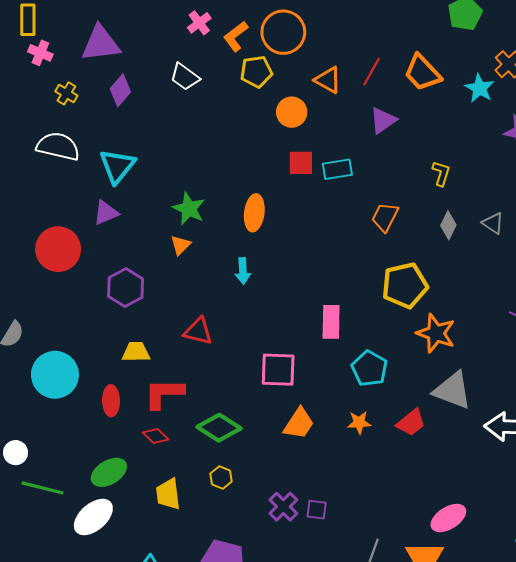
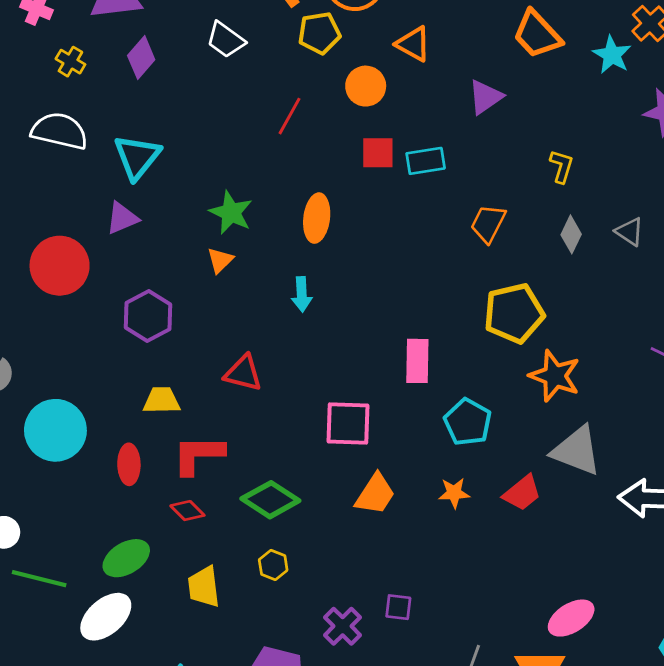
red line: (372, 72) -> (289, 116), moved
purple cross: (283, 507) -> (343, 626), moved

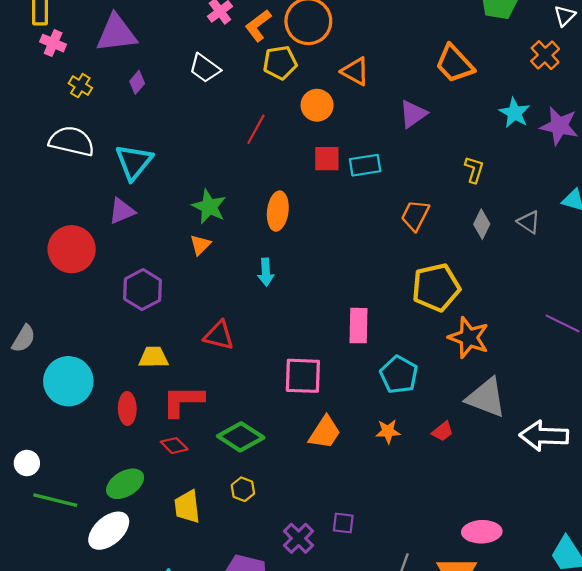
cyan star: (612, 55) -> (515, 113), moved
purple diamond: (141, 58) -> (137, 82), size x0.7
red trapezoid: (522, 493) -> (443, 431), size x0.7
pink ellipse: (571, 618) -> (482, 532), turned 30

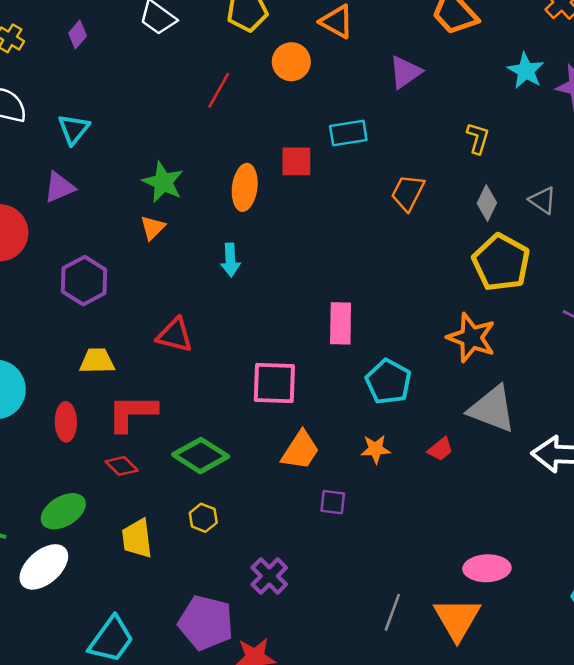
red square: (327, 159) -> (296, 161), moved
cyan triangle: (134, 162) -> (74, 129), size x0.7
yellow pentagon: (436, 287) -> (501, 263), moved, turned -30
purple square: (343, 523) -> (333, 502), moved

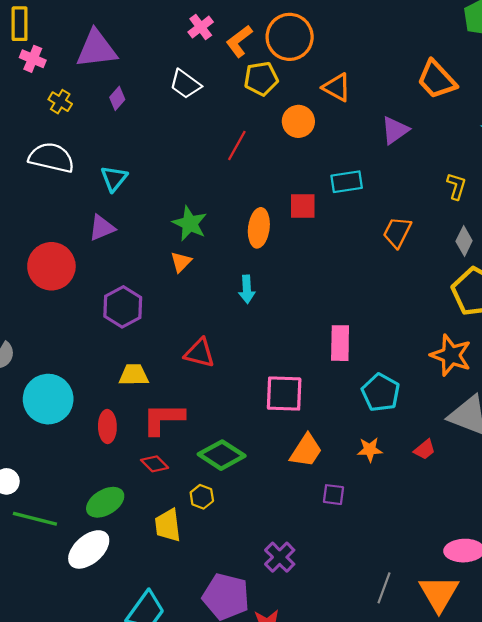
yellow hexagon: (203, 518) -> (202, 497), moved

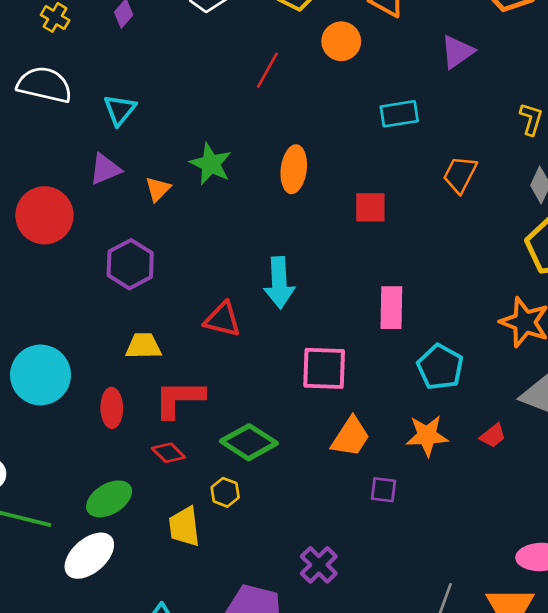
red square: (303, 206) -> (370, 207), moved
orange triangle: (181, 262) -> (158, 189), moved
cyan arrow: (247, 289) -> (279, 283), moved, size x1.5
orange star: (370, 450) -> (427, 436), size x1.4

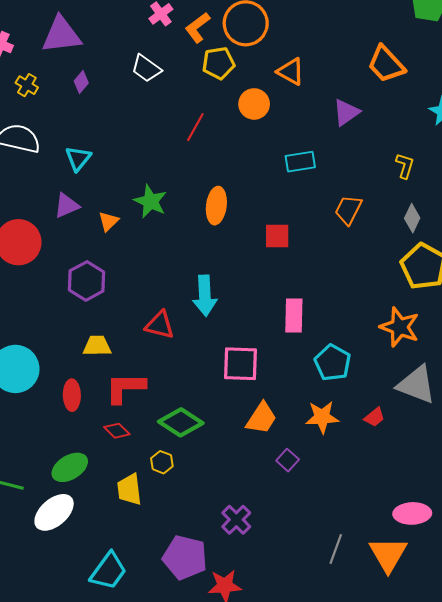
purple square: (383, 490) -> (288, 460), turned 35

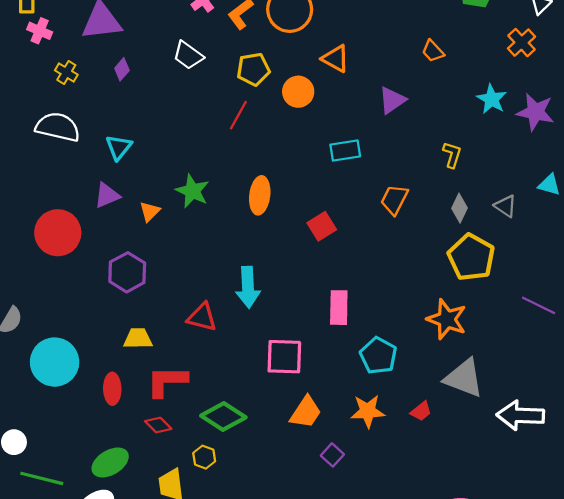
yellow pentagon: (218, 63) -> (253, 69), moved
orange trapezoid: (386, 64) -> (433, 51), size x0.6
red square: (277, 236) -> (322, 226), turned -32

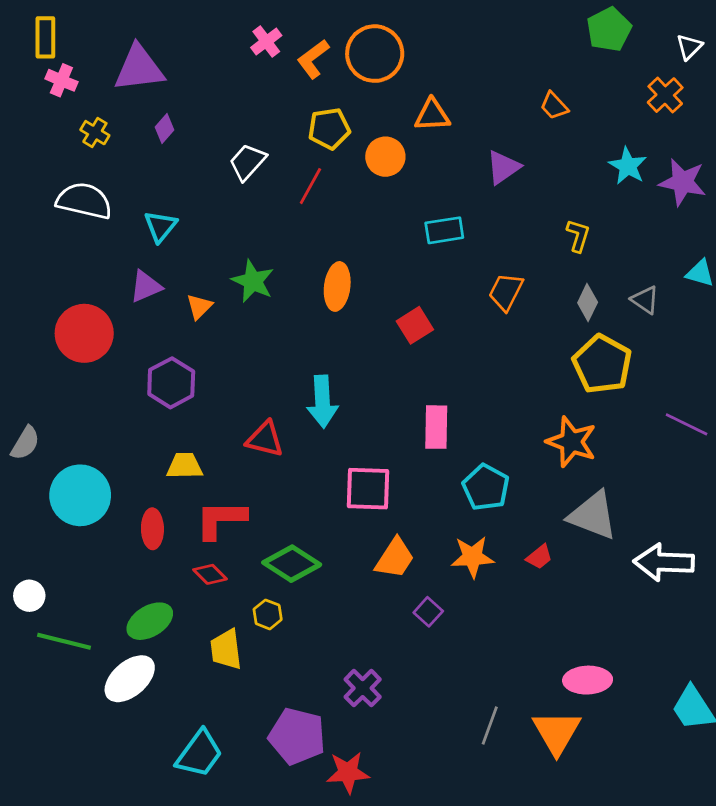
white trapezoid: (188, 55) -> (248, 162), moved, turned 96
orange triangle: (336, 59) -> (432, 115), turned -32

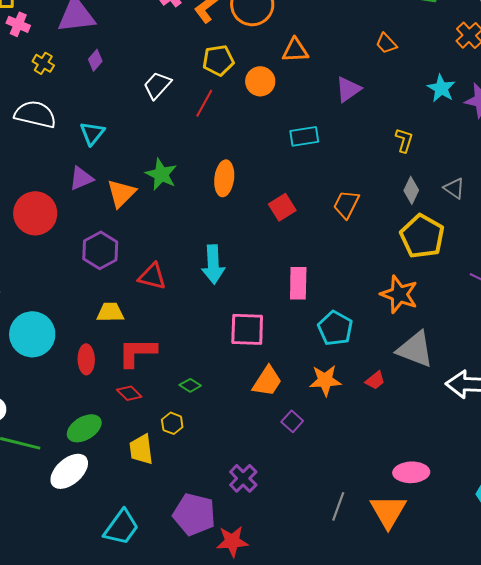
orange trapezoid: (506, 292) -> (346, 204), moved
orange triangle: (199, 307) -> (121, 193), size x1.5
red triangle: (265, 439) -> (152, 276), moved
green diamond: (292, 564) -> (190, 385), size x0.5

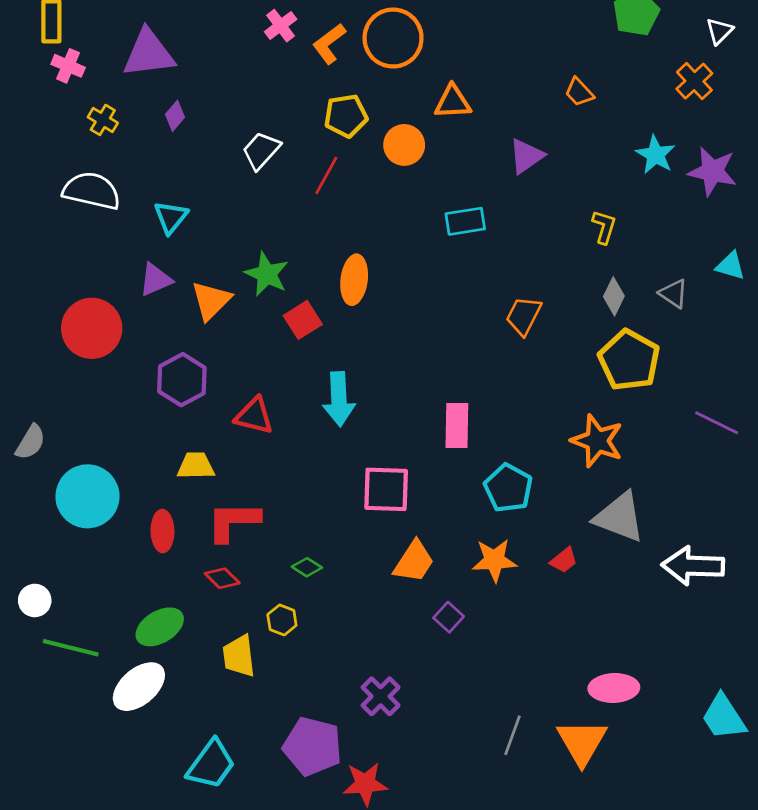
red square: (282, 207) -> (303, 320), moved

